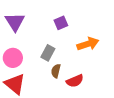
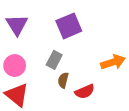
purple square: (61, 23) -> (69, 26), size x1.6
orange arrow: (88, 44) -> (113, 62), moved

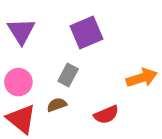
brown semicircle: (63, 80) -> (57, 105), moved, turned 56

